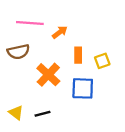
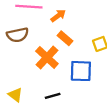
orange rectangle: (78, 55) -> (65, 38), moved, turned -49
black line: (43, 114) -> (53, 96), moved

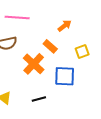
orange arrow: (58, 16) -> (65, 26), moved

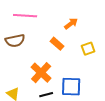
orange cross: (34, 64) -> (41, 73), moved
blue square: (65, 76) -> (71, 87), moved

